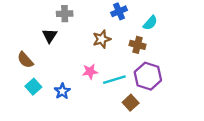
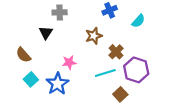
brown cross: (137, 45) -> (116, 52), moved, turned 32
pink star: (90, 71) -> (69, 62), moved
blue star: (62, 91) -> (57, 84), size x1.5

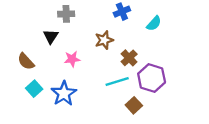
pink star: (69, 62) -> (72, 59), moved

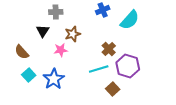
cyan semicircle: (154, 23) -> (130, 20), size x1.5
brown star: (104, 40) -> (73, 34), moved

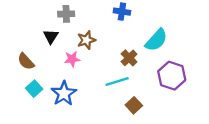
blue cross: (103, 10) -> (122, 12), turned 32
cyan semicircle: (130, 20) -> (156, 40), moved
purple hexagon: (128, 66) -> (172, 76), moved

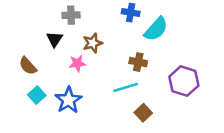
cyan semicircle: (156, 40) -> (156, 29), moved
brown cross: (129, 58) -> (138, 62), turned -35

